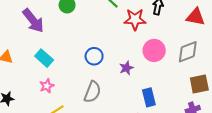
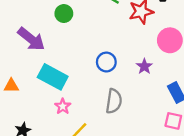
cyan rectangle: (44, 58) -> (53, 77), size x1.4

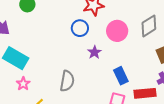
blue circle: (106, 62) -> (80, 28), moved

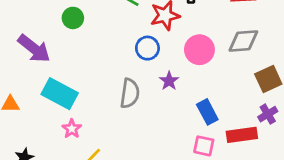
gray diamond: (149, 26) -> (243, 41), turned 30
gray semicircle: (67, 81) -> (130, 93), moved

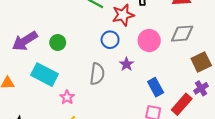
green circle: (73, 18) -> (58, 42), moved
purple arrow: (34, 49) -> (25, 41), turned 110
pink star: (72, 129) -> (67, 97), moved
red rectangle: (242, 135) -> (182, 104), turned -40

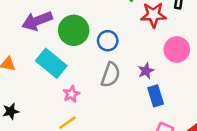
blue circle: (110, 40) -> (108, 41), moved
green circle: (58, 42) -> (74, 30), size x1.6
blue rectangle: (156, 87) -> (156, 96), moved

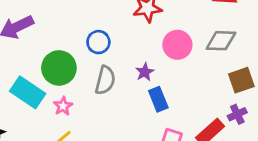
green circle: (74, 30) -> (59, 68), moved
cyan rectangle: (51, 63) -> (28, 92), moved

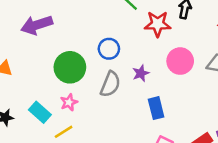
purple star: (145, 72) -> (141, 73), moved
cyan rectangle: (28, 92) -> (40, 112), moved, size x0.7

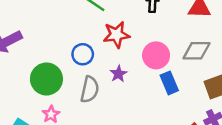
red star: (158, 24) -> (116, 35), moved
blue rectangle: (156, 108) -> (169, 83), moved

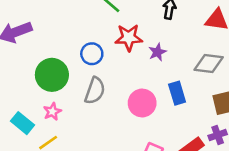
pink circle: (156, 55) -> (142, 103), moved
purple star: (118, 74) -> (157, 52), moved

